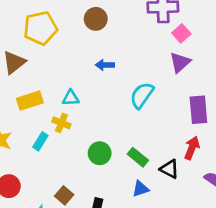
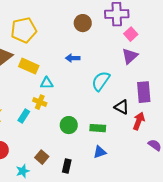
brown circle: (96, 19) -> (83, 23), moved
yellow rectangle: (30, 101) -> (29, 66), moved, turned 42
green rectangle: (138, 157) -> (98, 128), turned -35
black triangle: (169, 169) -> (122, 107), moved

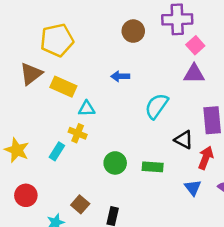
purple triangle: (130, 56) -> (194, 74), turned 42
blue triangle: (100, 152) -> (193, 188), moved, turned -48

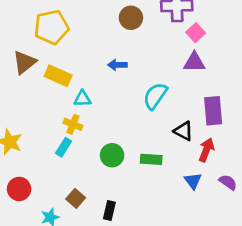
cyan rectangle: (57, 151) -> (64, 147), moved

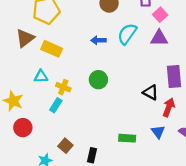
cyan semicircle: (155, 96) -> (127, 34), moved
cyan triangle: (82, 99) -> (41, 76), moved
green circle: (112, 155) -> (98, 80), moved
green rectangle: (151, 159) -> (127, 138), moved
red circle: (19, 189) -> (23, 128), moved

